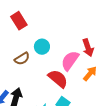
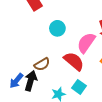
brown semicircle: (22, 59) -> (42, 64), moved

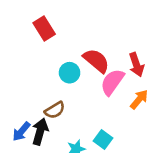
cyan circle: (57, 28) -> (70, 73), moved
red semicircle: (74, 61) -> (96, 61), moved

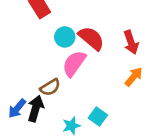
cyan circle: (70, 73) -> (65, 37), moved
pink semicircle: (112, 82) -> (74, 63), moved

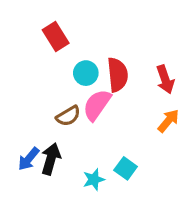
red semicircle: (91, 38) -> (118, 75), turned 44
brown semicircle: (50, 87) -> (68, 116), moved

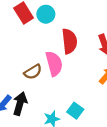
cyan circle: (86, 73) -> (46, 14), moved
pink semicircle: (97, 105) -> (54, 64), turned 130

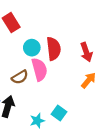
cyan circle: (46, 14) -> (32, 48), moved

